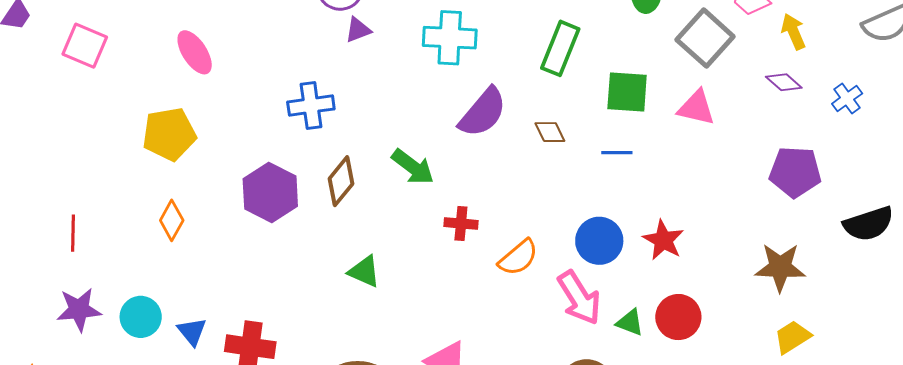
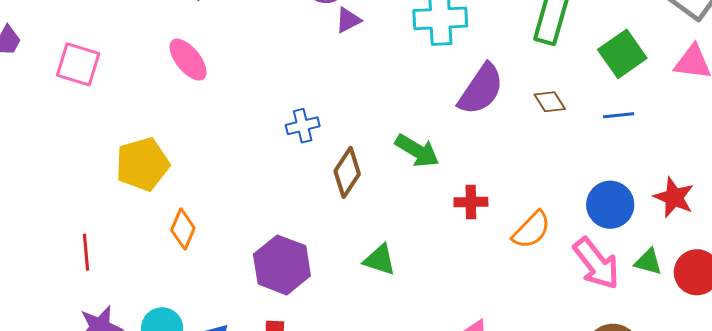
green square: (627, 92) -> (622, 54), turned -33
blue cross: (311, 105) -> (303, 126), moved, size x0.7
yellow pentagon: (169, 134) -> (142, 164), moved
purple hexagon: (270, 192) -> (282, 265), moved
green triangle: (630, 322) -> (648, 262), moved

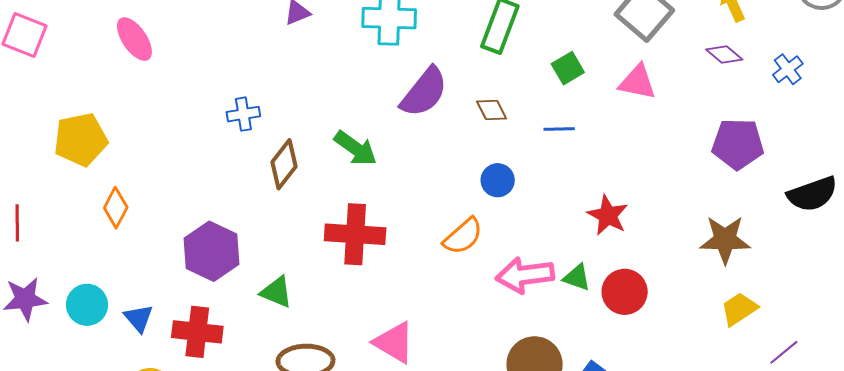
green square: (622, 54) -> (568, 68), size x0.7
red cross: (471, 202) -> (355, 234), moved, size x1.8
blue circle: (610, 205) -> (498, 180), moved, size x0.7
green triangle: (380, 260) -> (276, 292), moved
pink arrow: (596, 264) -> (525, 275), turned 116

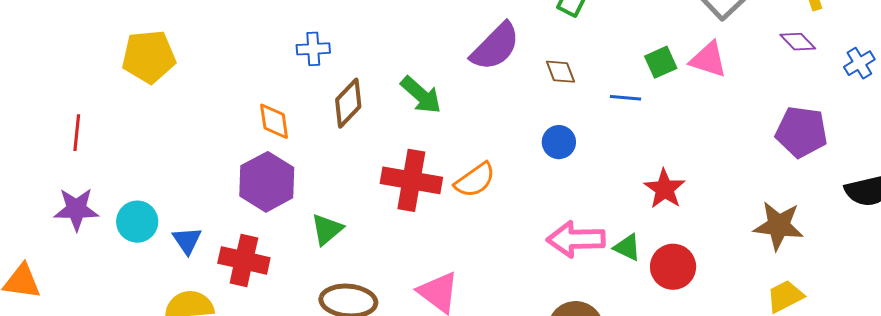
green square: (568, 68) -> (661, 62), moved
orange diamond: (116, 208) -> (274, 121), moved, turned -42
orange semicircle: (463, 236) -> (475, 180), moved
green triangle: (276, 292) -> (327, 229), turned 51

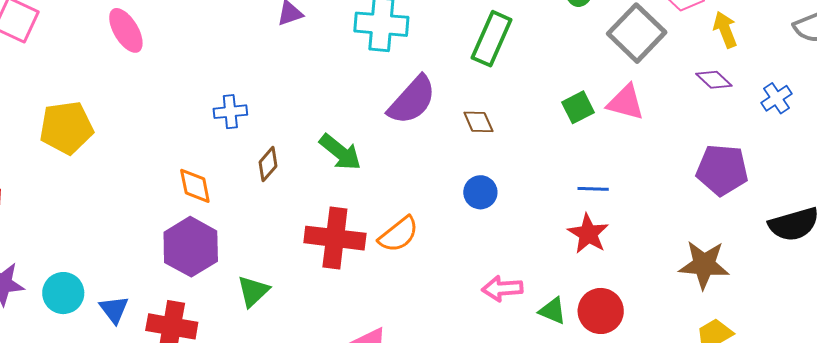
blue line: (626, 98) -> (593, 189), moved
brown diamond: (348, 103) -> (268, 164), size x0.7
pink arrow: (576, 239) -> (502, 289), size x0.7
green triangle: (627, 247) -> (553, 311), moved

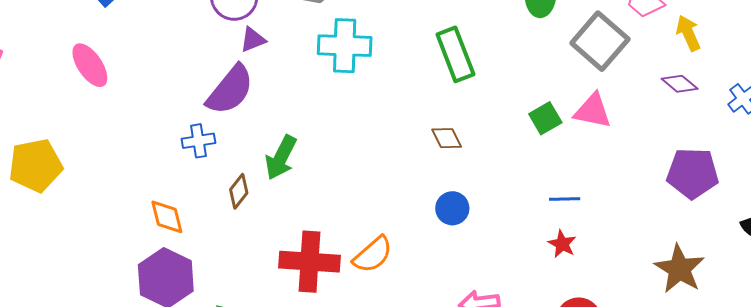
green rectangle: (492, 39) -> (455, 54), turned -42
purple semicircle: (412, 100) -> (230, 90), moved
green arrow: (340, 152) -> (281, 158), moved, turned 81
red star: (588, 234) -> (562, 244), size x0.7
brown star: (704, 265) -> (679, 269), turned 30

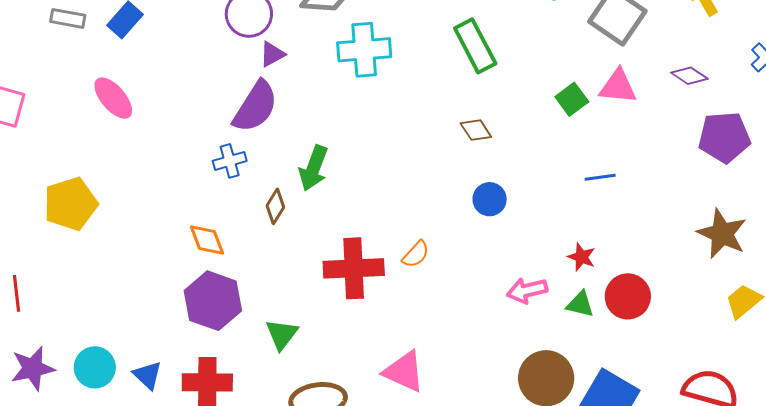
purple diamond: (680, 84) -> (689, 76), moved
red star: (562, 244) -> (581, 257), moved
orange semicircle: (373, 255) -> (416, 254), size x0.7

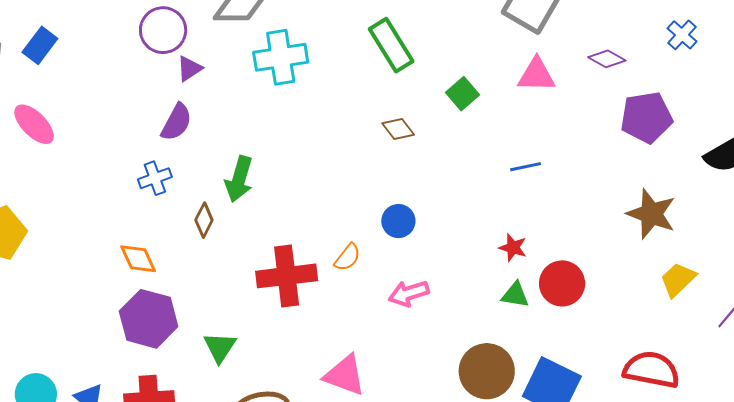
green square: (572, 99) -> (462, 94), moved
purple semicircle: (255, 107) -> (176, 122), size x0.7
blue circle: (490, 199) -> (398, 221), moved
pink arrow: (527, 290) -> (409, 293), moved

